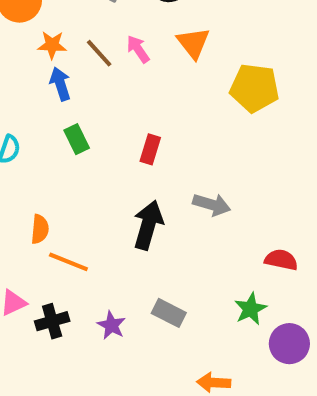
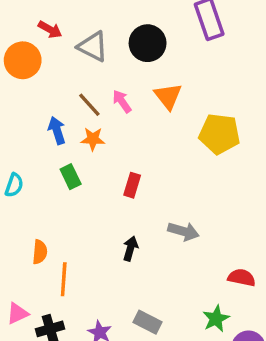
orange star: (52, 45) -> (93, 139), moved
black arrow: (148, 225) -> (130, 248), size x0.6
orange line: (68, 262) -> (64, 279), turned 72

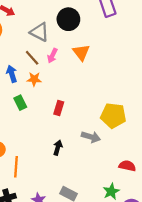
gray triangle: (93, 47) -> (40, 32), moved
pink arrow: (122, 101) -> (52, 56), turned -120
yellow pentagon: (219, 134) -> (113, 115), moved

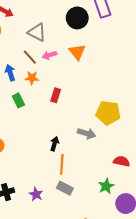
black circle: (68, 19) -> (77, 18), moved
pink arrow: (52, 56) -> (49, 55), turned 48
red rectangle: (59, 108) -> (56, 95), moved
orange line: (16, 167) -> (62, 164), moved

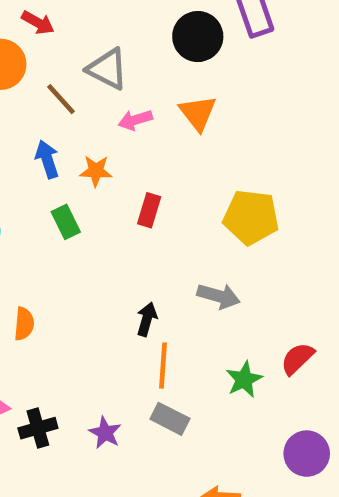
brown line: (30, 57) -> (61, 99), moved
yellow pentagon: (108, 113) -> (251, 217), moved
red semicircle: (122, 161) -> (297, 359), turned -56
green star: (106, 186) -> (244, 379), moved

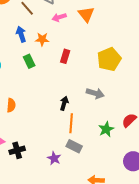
yellow pentagon: (251, 217) -> (109, 59), turned -30
purple star: (105, 433) -> (54, 158), moved

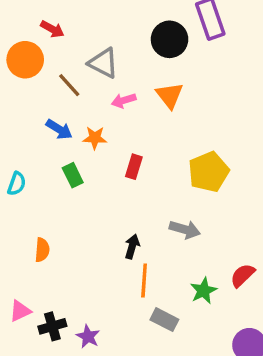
blue arrow: (21, 34) -> (59, 129), turned 140
gray rectangle: (74, 146) -> (164, 320), moved
purple star: (54, 158) -> (88, 337), moved

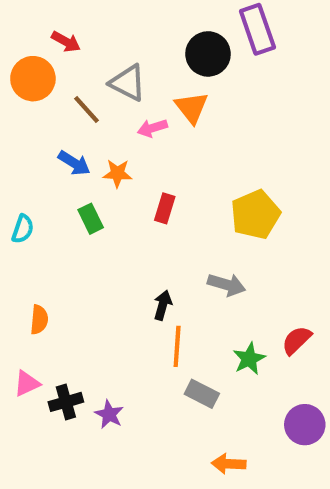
orange triangle: (170, 95) -> (192, 107), moved
orange semicircle: (42, 250) -> (39, 320), moved

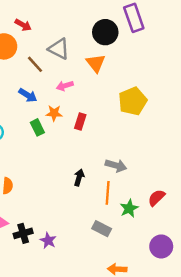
pink arrow: (152, 128) -> (65, 86), moved
orange star: (117, 173) -> (54, 113), moved
yellow pentagon: (255, 215) -> (133, 101), moved
orange line: (177, 346) -> (108, 193), moved

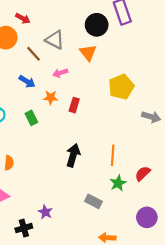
green rectangle: (37, 127) -> (31, 118), moved
gray arrow: (116, 166) -> (151, 117), moved
black arrow: (79, 177) -> (73, 155), size x1.5
orange line: (108, 193) -> (113, 155), moved
black cross: (23, 233) -> (24, 228), moved

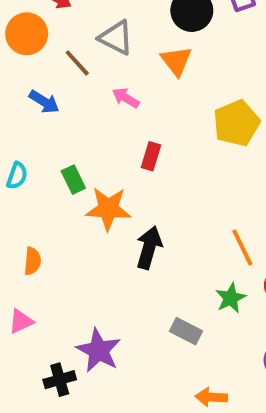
pink arrow: (60, 73) -> (126, 98), turned 48
blue arrow: (27, 82) -> (44, 102), moved
orange star: (51, 98) -> (108, 209), moved, size x1.6
orange line: (113, 155) -> (242, 248), moved, turned -30
purple star: (45, 212) -> (99, 350), size x1.6

